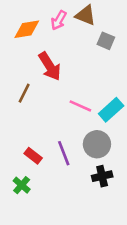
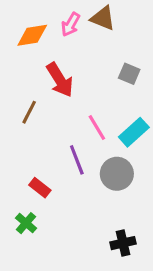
gray square: (106, 41) -> (129, 74), moved
pink line: (80, 106) -> (97, 128), turned 35
purple line: (64, 153) -> (77, 160), moved
black cross: (102, 176) -> (123, 243), moved

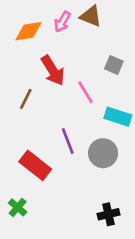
pink line: (97, 128) -> (85, 92), moved
cyan rectangle: (134, 132) -> (118, 117), turned 60
red rectangle: (40, 188) -> (35, 165), size x1.6
green cross: (26, 223) -> (18, 207), moved

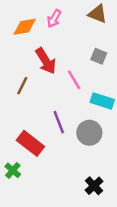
brown triangle: (91, 16) -> (98, 14), moved
green cross: (18, 207) -> (13, 170), moved
black cross: (108, 214) -> (94, 186), turned -30

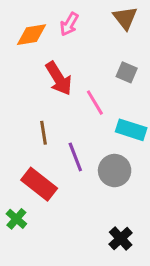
brown triangle: (98, 14) -> (125, 18), turned 30
brown line: (22, 86) -> (44, 133), moved, turned -36

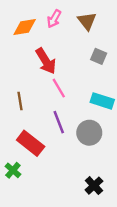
brown triangle: (125, 18) -> (87, 21), moved
pink line: (95, 103) -> (59, 88), moved
brown line: (44, 133) -> (20, 101), moved

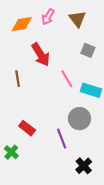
pink line: (59, 88) -> (67, 79), moved
brown line: (20, 101) -> (18, 79), moved
purple line: (59, 122) -> (62, 139), moved
red rectangle: (31, 143) -> (27, 128), size x0.7

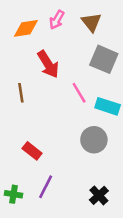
gray square: (88, 50) -> (104, 59), size x1.6
purple line: (62, 139) -> (46, 187), moved, turned 48
green cross: (11, 152) -> (14, 194), moved, turned -32

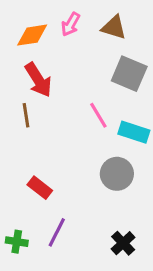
brown triangle: (91, 22) -> (114, 27), turned -35
red arrow: (48, 64) -> (38, 80), moved

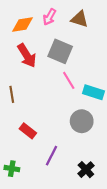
gray square: (129, 74) -> (60, 51), moved
brown line: (26, 115) -> (12, 94), moved
purple line: (57, 232) -> (52, 156), moved

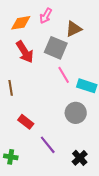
brown triangle: (80, 19) -> (74, 29), moved, turned -42
purple line: (52, 156) -> (48, 145), turned -66

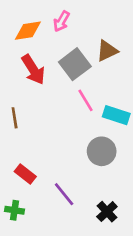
brown triangle: (74, 29) -> (107, 51), moved
gray square: (56, 48) -> (75, 64), turned 30
red rectangle: (26, 122) -> (25, 174), moved

